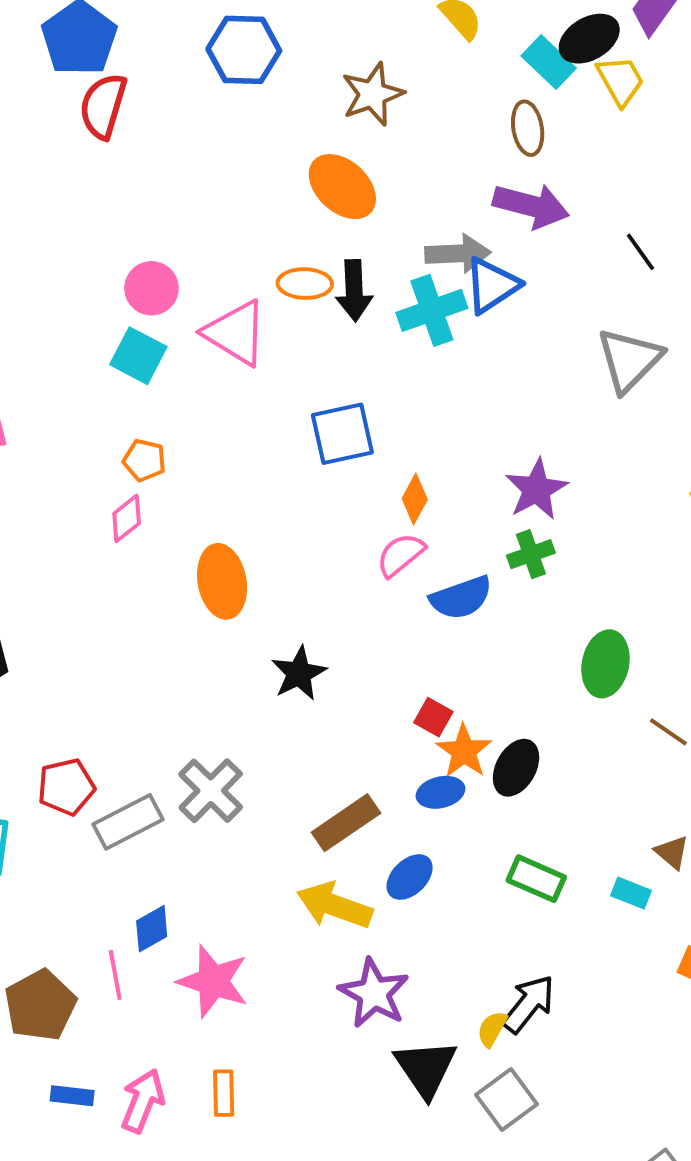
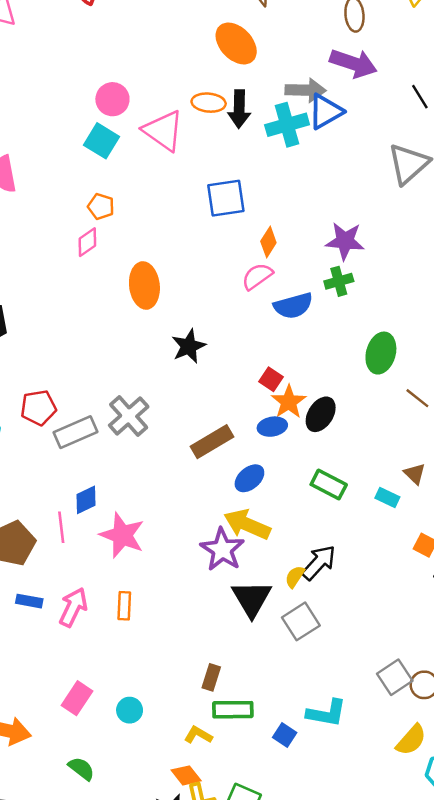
purple star: (536, 489) -> (345, 241), turned 30
yellow arrow: (334, 906) -> (247, 525), moved

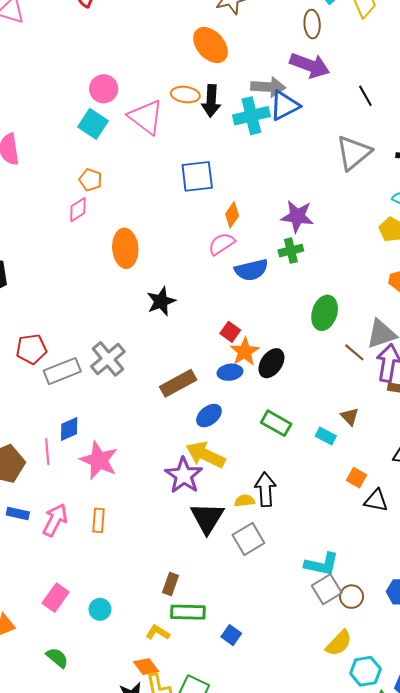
black arrow: (319, 563) -> (265, 489), turned -48
yellow semicircle: (295, 577) -> (245, 501), turned 48
cyan L-shape: (327, 713) -> (322, 564), moved

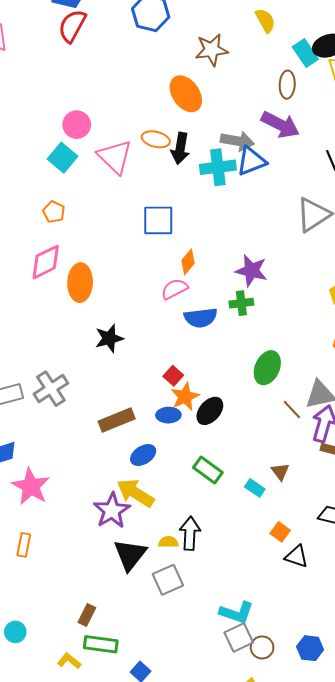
pink diamond: (78, 210) -> (46, 262), moved, size x1.5

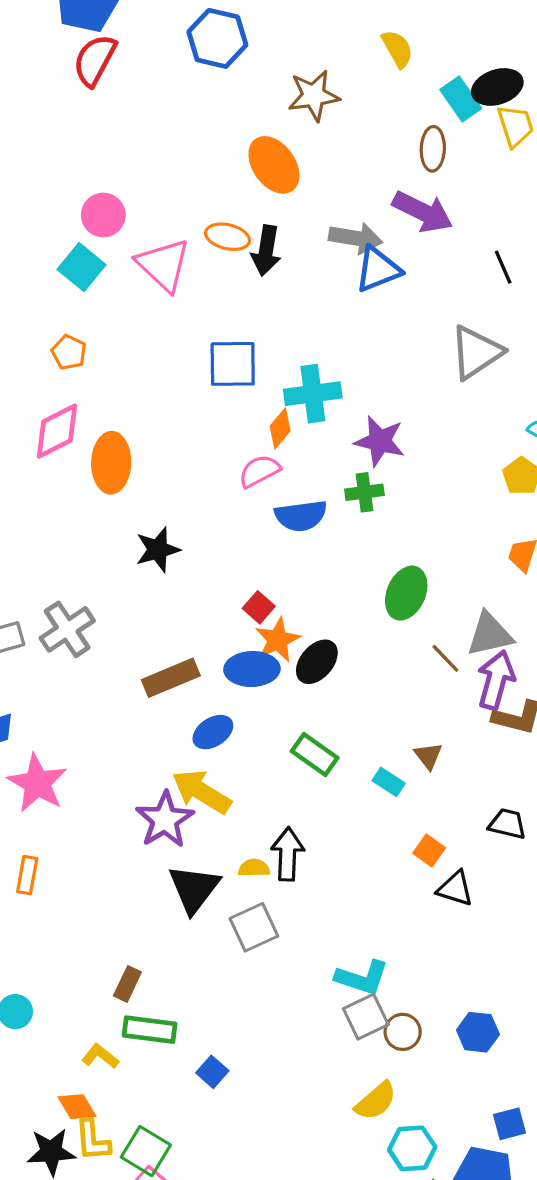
cyan cross: (218, 167) -> (313, 394), moved
blue ellipse: (168, 415) -> (252, 669), size x1.4

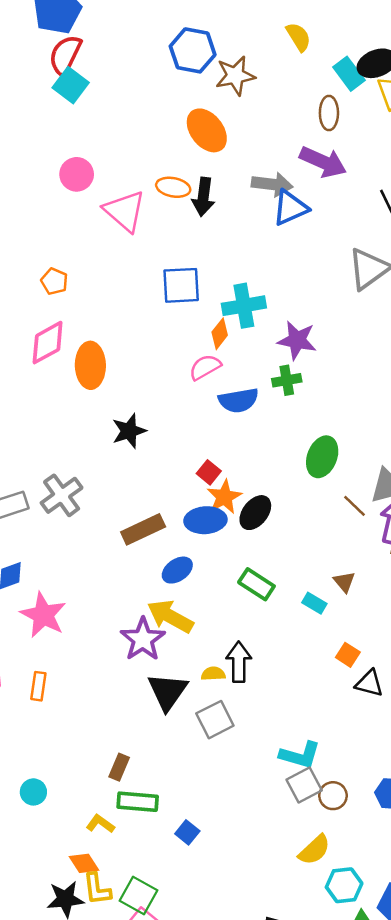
blue hexagon: (217, 38) -> (193, 50), moved
cyan square: (82, 267) -> (71, 85), moved

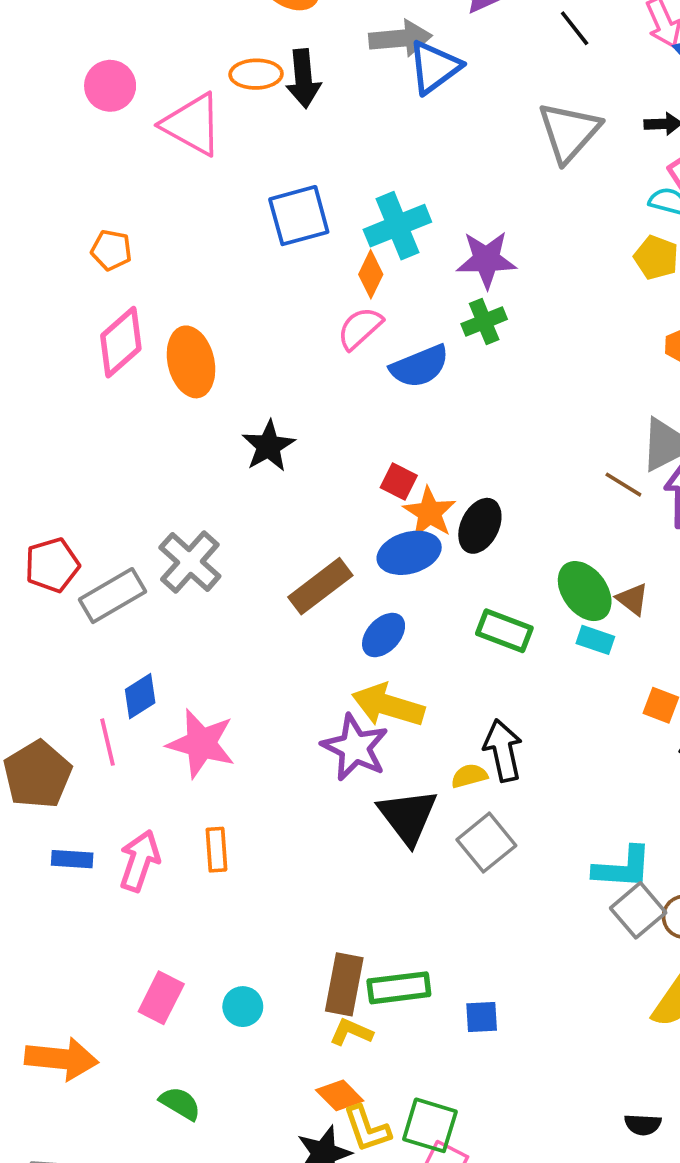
green ellipse: (322, 457) -> (585, 591), moved, turned -45
brown rectangle: (119, 767) -> (344, 984), moved, size x1.5
blue square: (187, 832) -> (482, 1017), turned -30

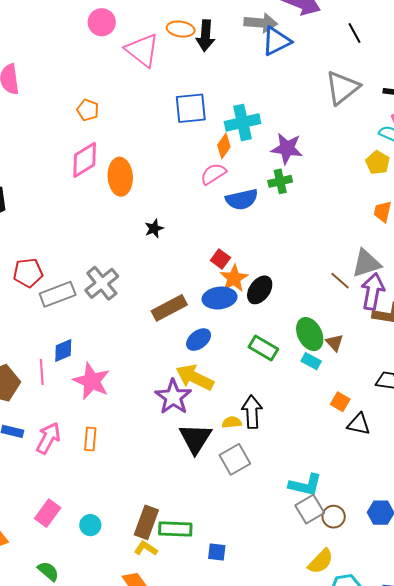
black star: (269, 446) -> (154, 228), size x0.7

